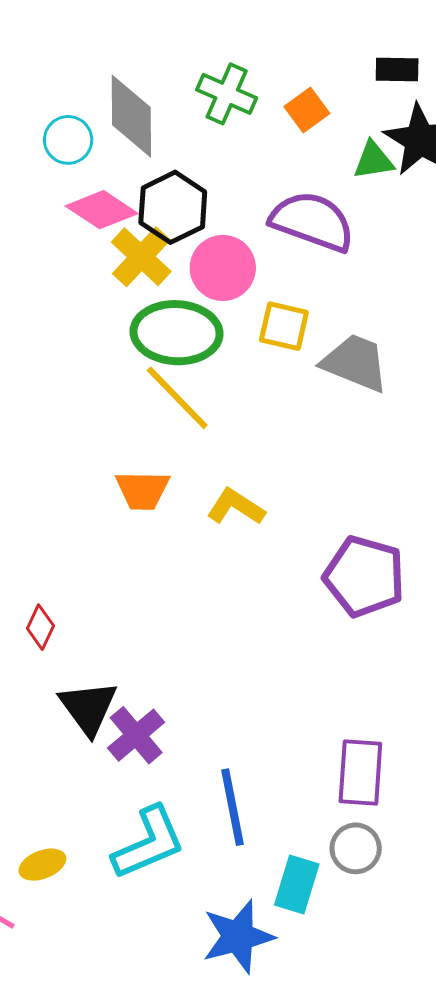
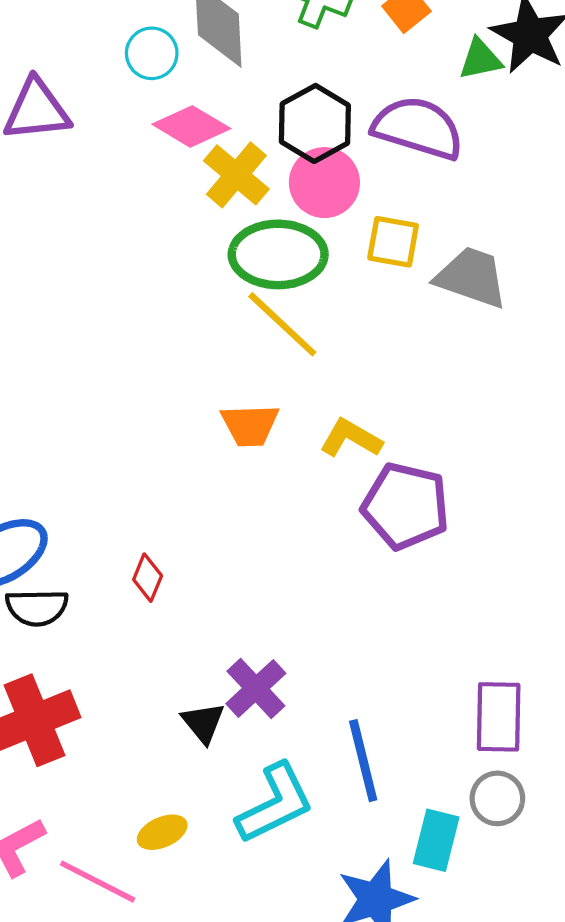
black hexagon: (173, 207) -> (315, 123), moved
purple pentagon: (364, 576) -> (406, 506), moved
black triangle: (88, 708) -> (203, 723), moved, size x0.7

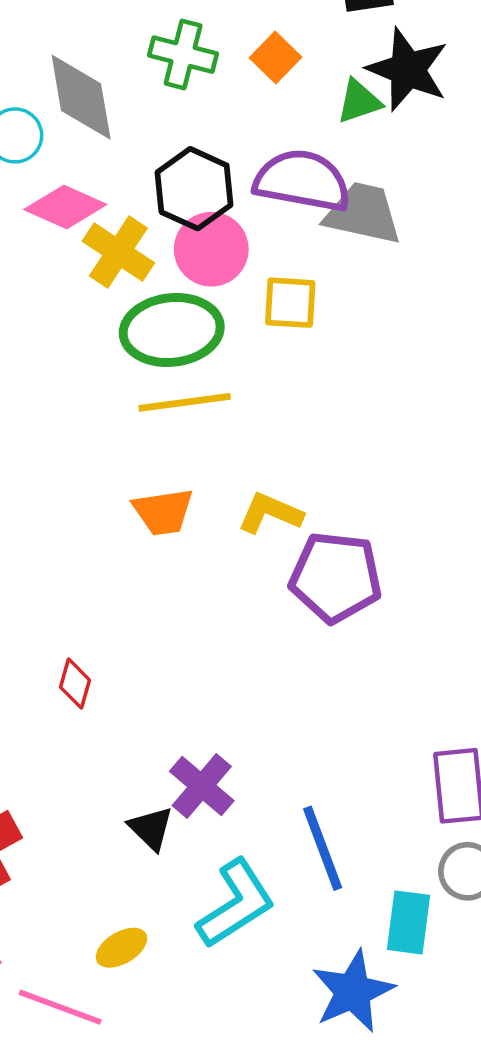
gray trapezoid: (471, 277) -> (363, 213), moved
yellow line: (282, 324) -> (185, 402), turned -44

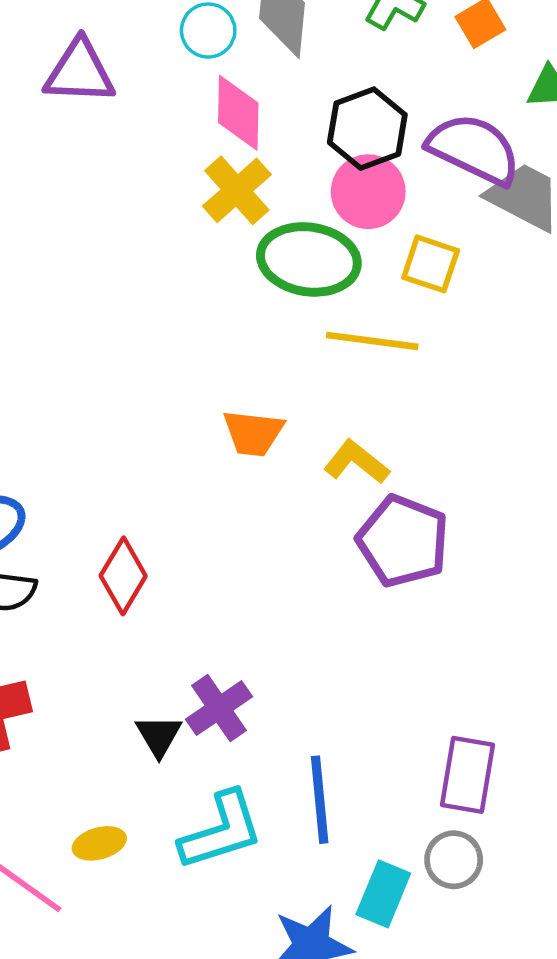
pink diamond: (65, 207) -> (238, 113), turned 52
yellow cross: (118, 252) -> (237, 190), moved
yellow line: (185, 402) -> (372, 341), moved
red diamond: (75, 684) -> (123, 576), size x1.5

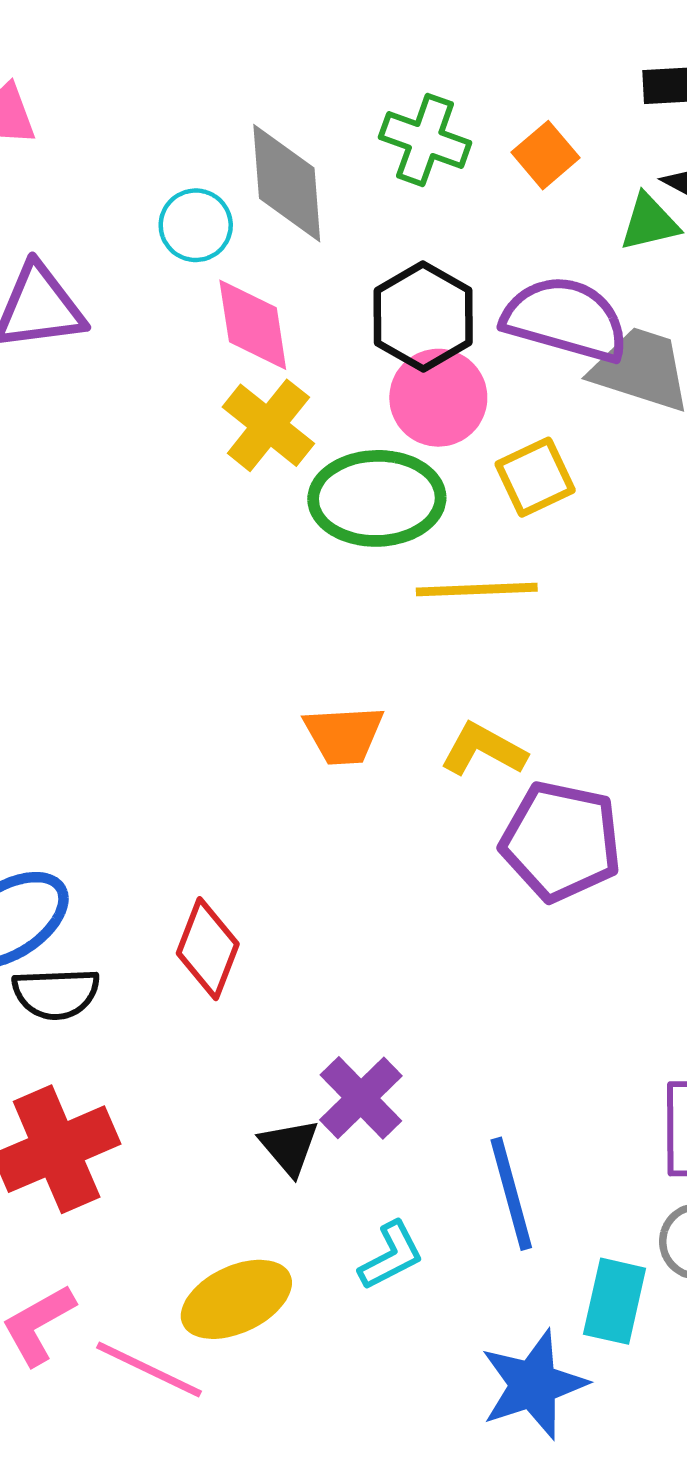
yellow square: (431, 264) -> (535, 477), turned -34
cyan L-shape: (221, 831) -> (391, 1256), size x0.6
yellow ellipse: (99, 843) -> (236, 1299), size x1.6

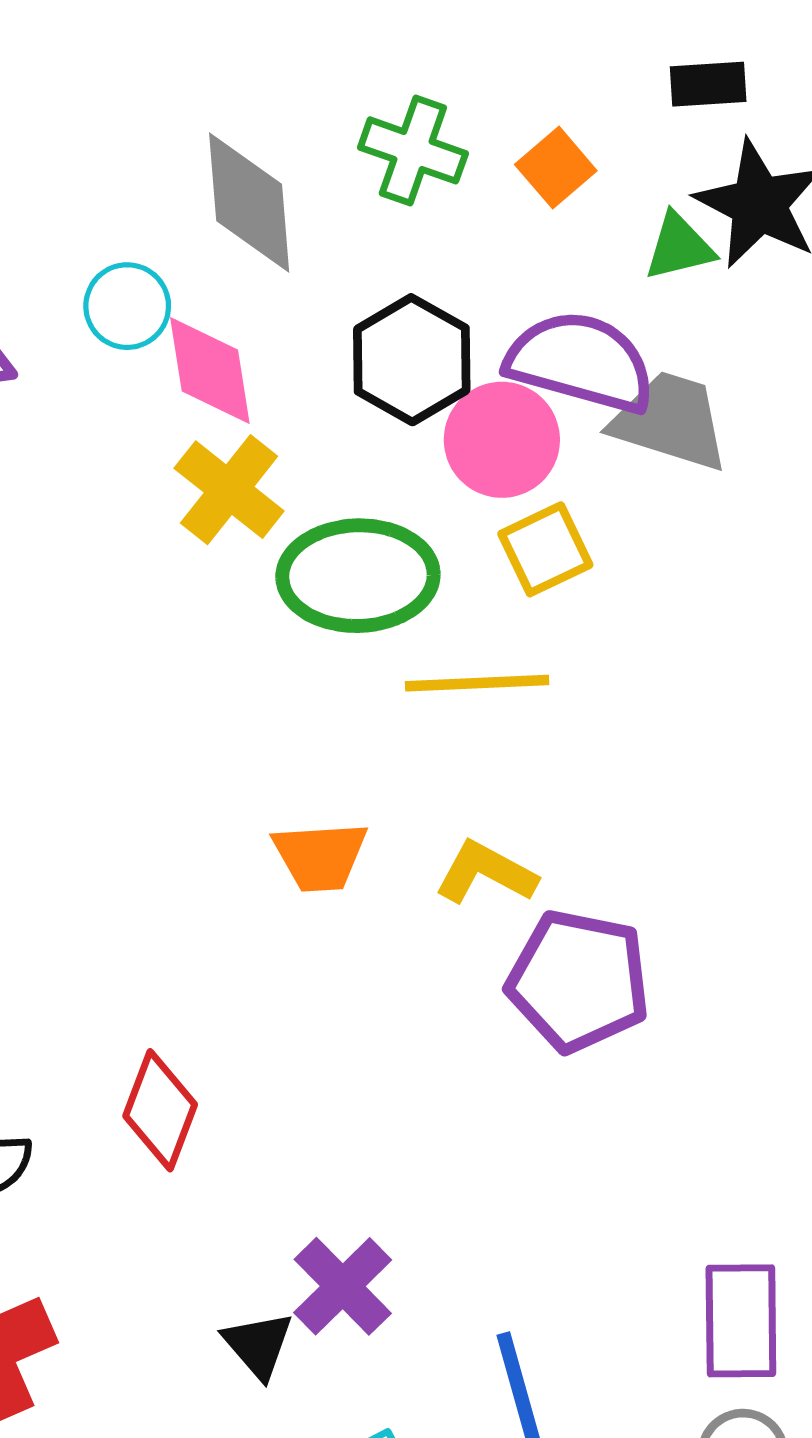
cyan circle: (196, 225) -> (127, 306), moved
pink circle: (438, 398) -> (502, 440), moved

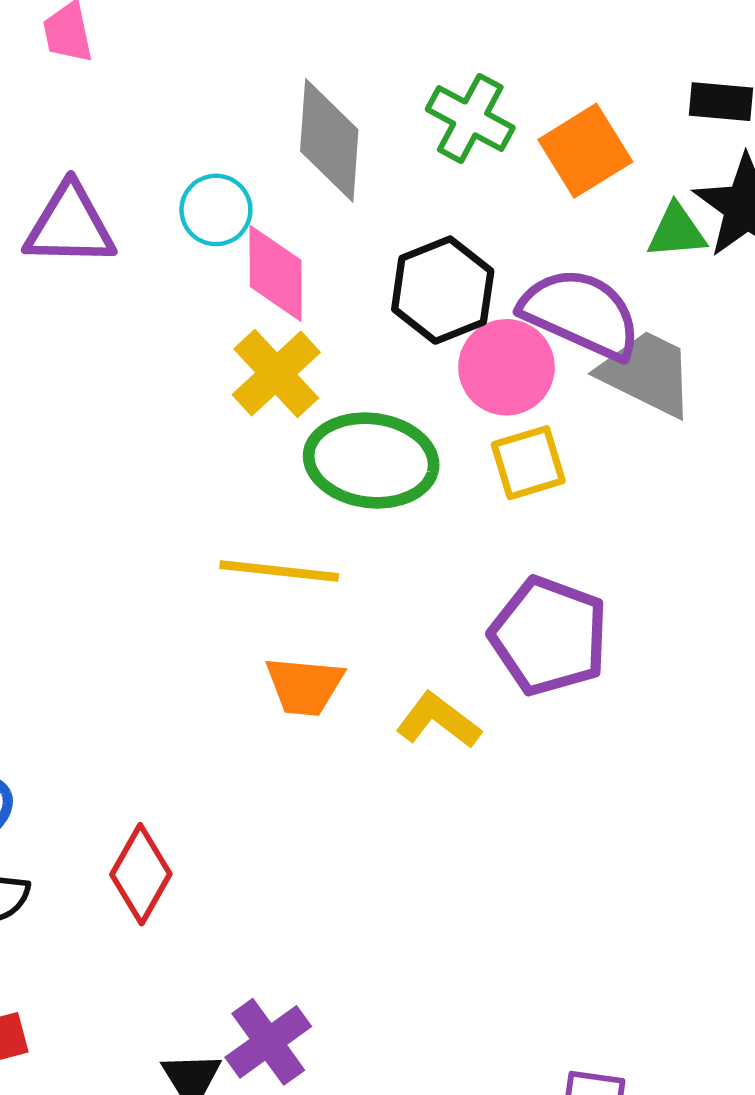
orange square: (556, 168) -> (585, 151), size x1.4
yellow line: (477, 683) -> (279, 571), moved
purple pentagon: (579, 981) -> (549, 636), moved

